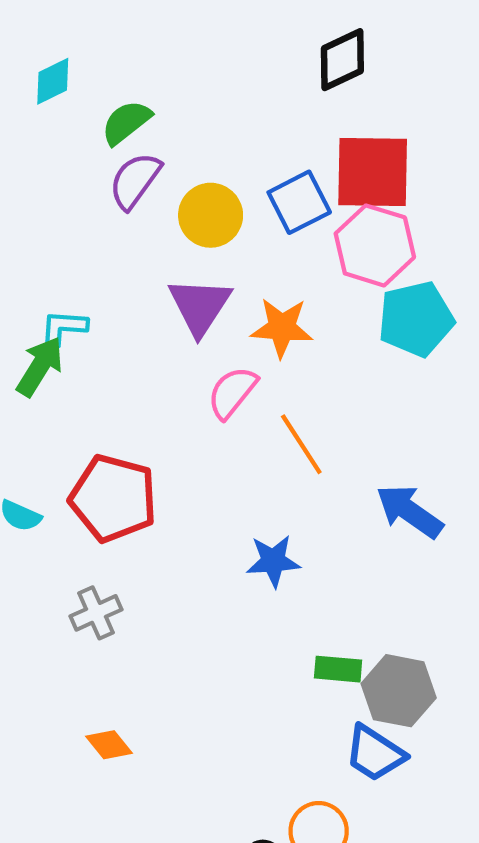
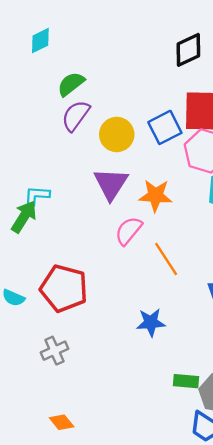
cyan diamond: (53, 81) -> (40, 41), moved

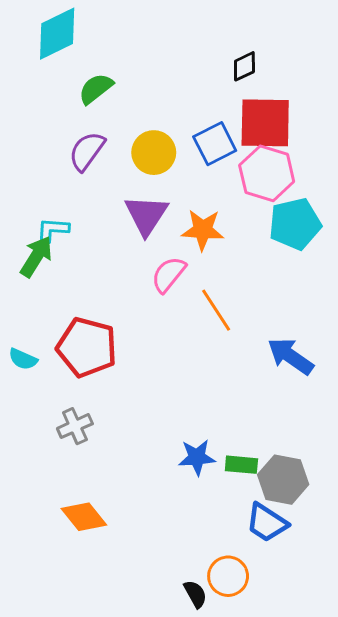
cyan diamond: (40, 41) -> (57, 34), size x1.6
black diamond: (188, 50) -> (244, 66), moved, size x0.7
purple semicircle: (76, 116) -> (87, 151), moved
blue star: (151, 322) -> (197, 457), moved
orange diamond: (62, 422) -> (84, 517), size x1.4

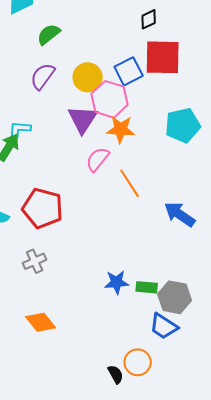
pink hexagon: (267, 173) -> (110, 99), moved

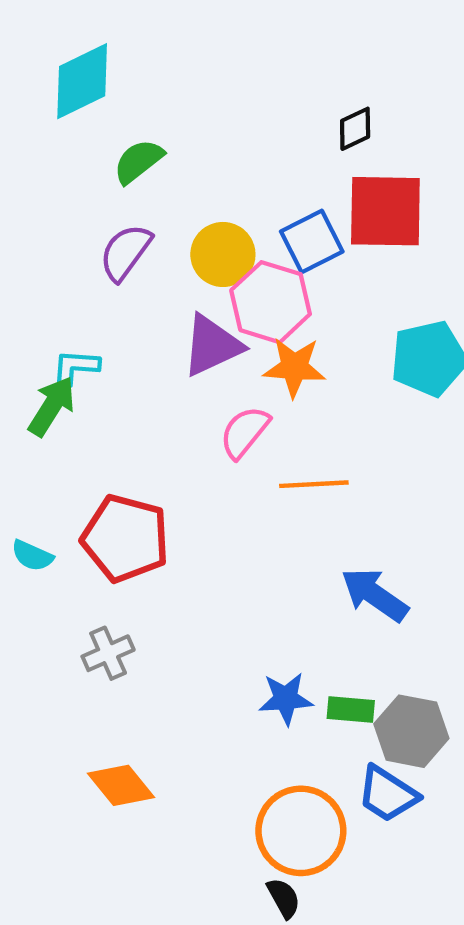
purple triangle: (83, 119) -> (212, 345), turned 32
orange line: (130, 183) -> (314, 484), turned -60
blue arrow: (180, 214) -> (375, 595), moved
orange circle: (138, 362) -> (301, 831), moved, size x1.5

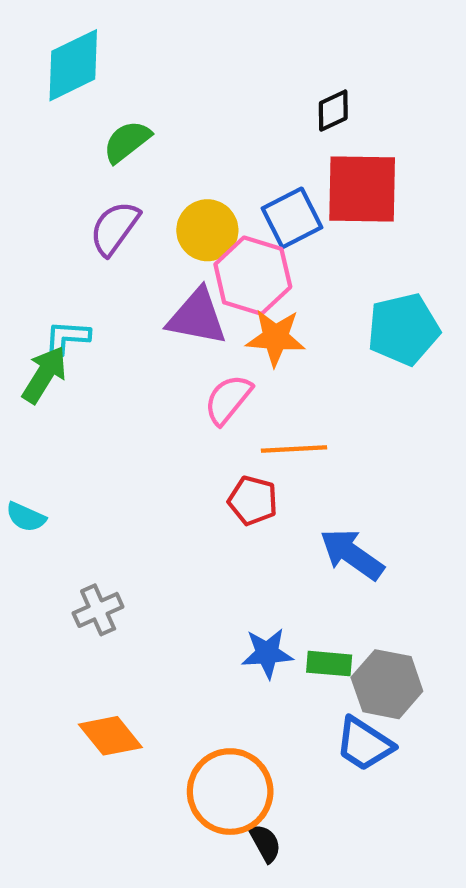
purple triangle: (212, 345) -> (197, 317), turned 36
red pentagon: (125, 538) -> (253, 501), moved, size x0.6
orange circle: (301, 831) -> (230, 792), moved

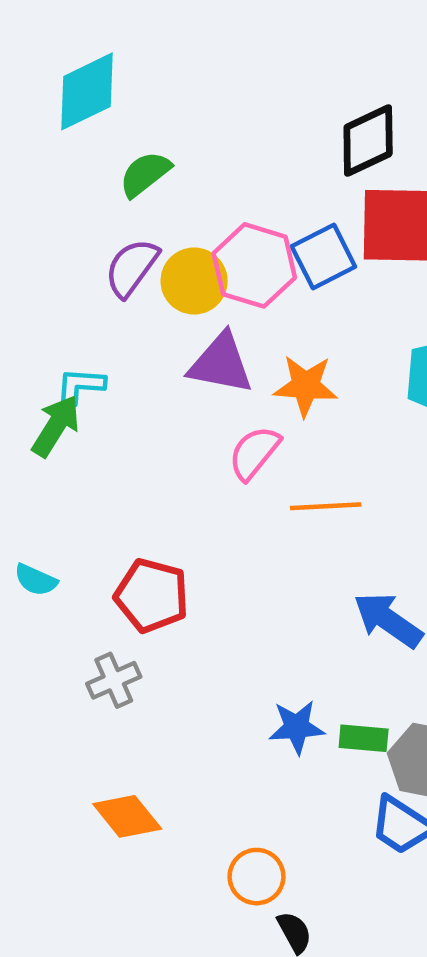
black diamond: (333, 111) -> (368, 141), size x1.6
yellow circle: (207, 230) -> (194, 281), moved
pink hexagon: (253, 276) -> (254, 265), moved
red pentagon: (253, 501) -> (152, 596), moved, size x1.4
orange circle: (230, 792) -> (257, 877), size x0.6

